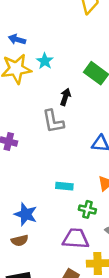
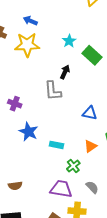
cyan star: (45, 61) -> (69, 41), moved
green cross: (87, 209) -> (73, 166), turned 32
blue star: (26, 214) -> (29, 132), moved

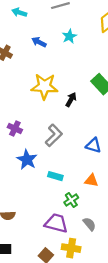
cyan star: (69, 41) -> (69, 36), moved
yellow star: (27, 45) -> (44, 86), moved
gray L-shape: (53, 91) -> (54, 135), moved, turned -135
orange triangle: (90, 146) -> (91, 180), turned 40

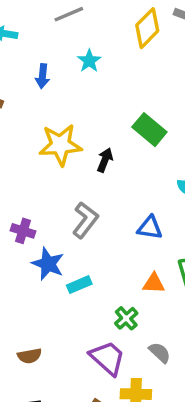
blue arrow: (39, 42) -> (42, 76), turned -104
purple cross: (15, 129) -> (23, 231), moved
cyan rectangle: (55, 176) -> (79, 285), moved, turned -32
purple trapezoid: (56, 223) -> (107, 358), turned 35

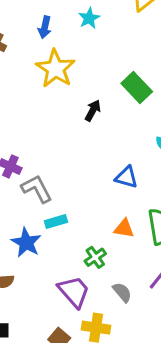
yellow star: (60, 145) -> (56, 69), moved, turned 30
gray L-shape: (85, 220) -> (37, 189), moved, turned -72
blue star: (48, 264) -> (26, 243), moved

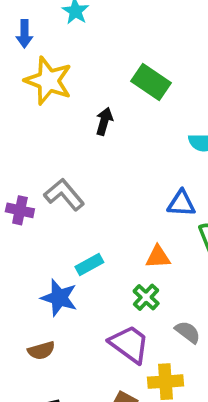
blue triangle: (127, 177) -> (181, 203), moved
gray L-shape: (37, 189) -> (64, 195), moved
orange triangle: (124, 228) -> (158, 257), moved

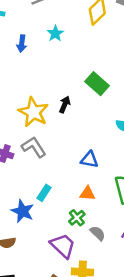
yellow star: (48, 81) -> (33, 112), moved
blue triangle: (181, 203) -> (89, 160), moved
cyan rectangle: (89, 265) -> (44, 193), turned -35
gray semicircle: (188, 332) -> (98, 233), moved

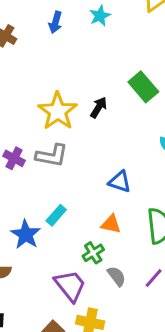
gray L-shape: (34, 147) -> (52, 156), turned 125

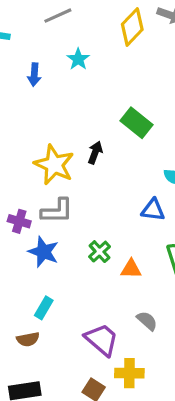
blue triangle: (120, 182) -> (153, 210), moved
cyan rectangle: (56, 215) -> (44, 308), moved
blue star: (26, 234) -> (43, 252), moved
green cross: (93, 253) -> (100, 252), moved

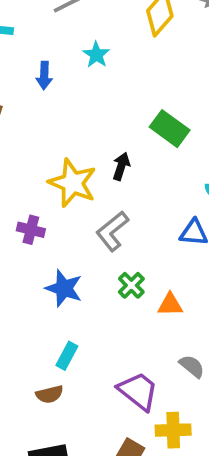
gray L-shape: (57, 211) -> (112, 231), moved, turned 144
purple cross: (19, 221) -> (31, 230), moved

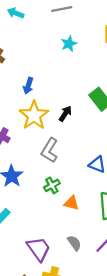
blue arrow: (44, 75) -> (28, 86), moved
gray L-shape: (112, 231) -> (49, 150), turned -35

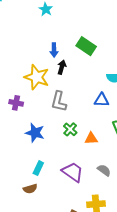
blue arrow: (28, 86) -> (54, 50), moved
purple trapezoid: (39, 249) -> (73, 172), moved

